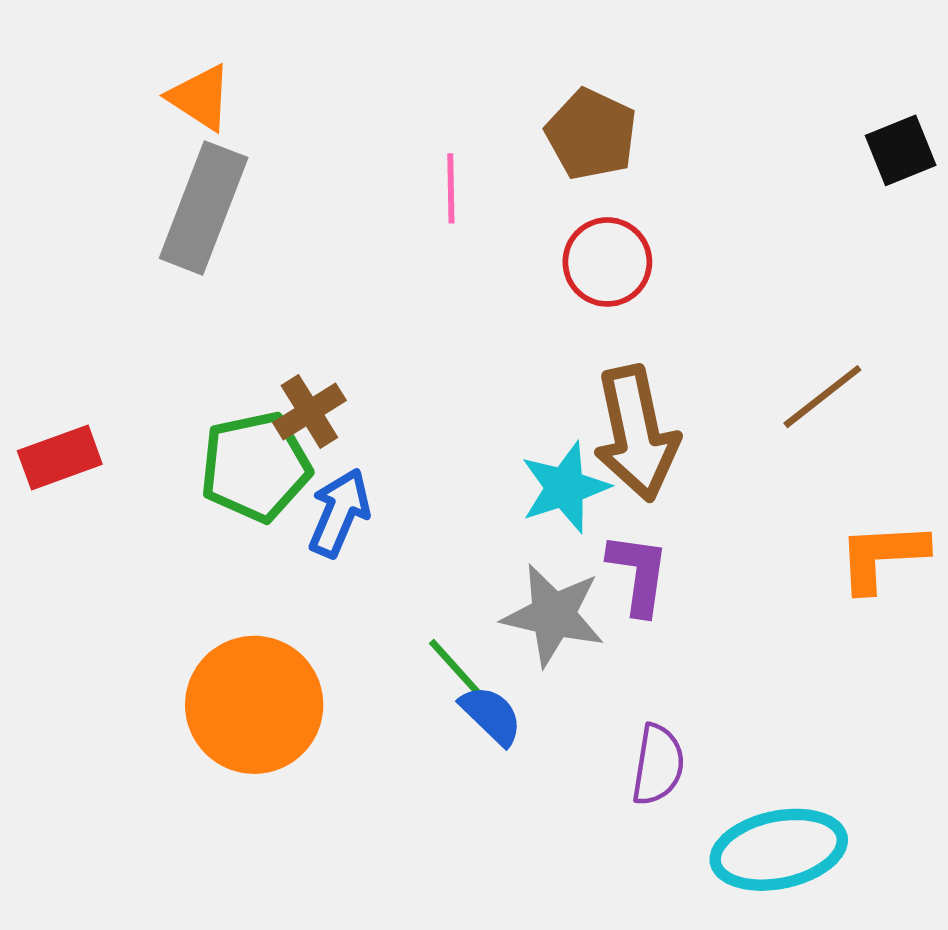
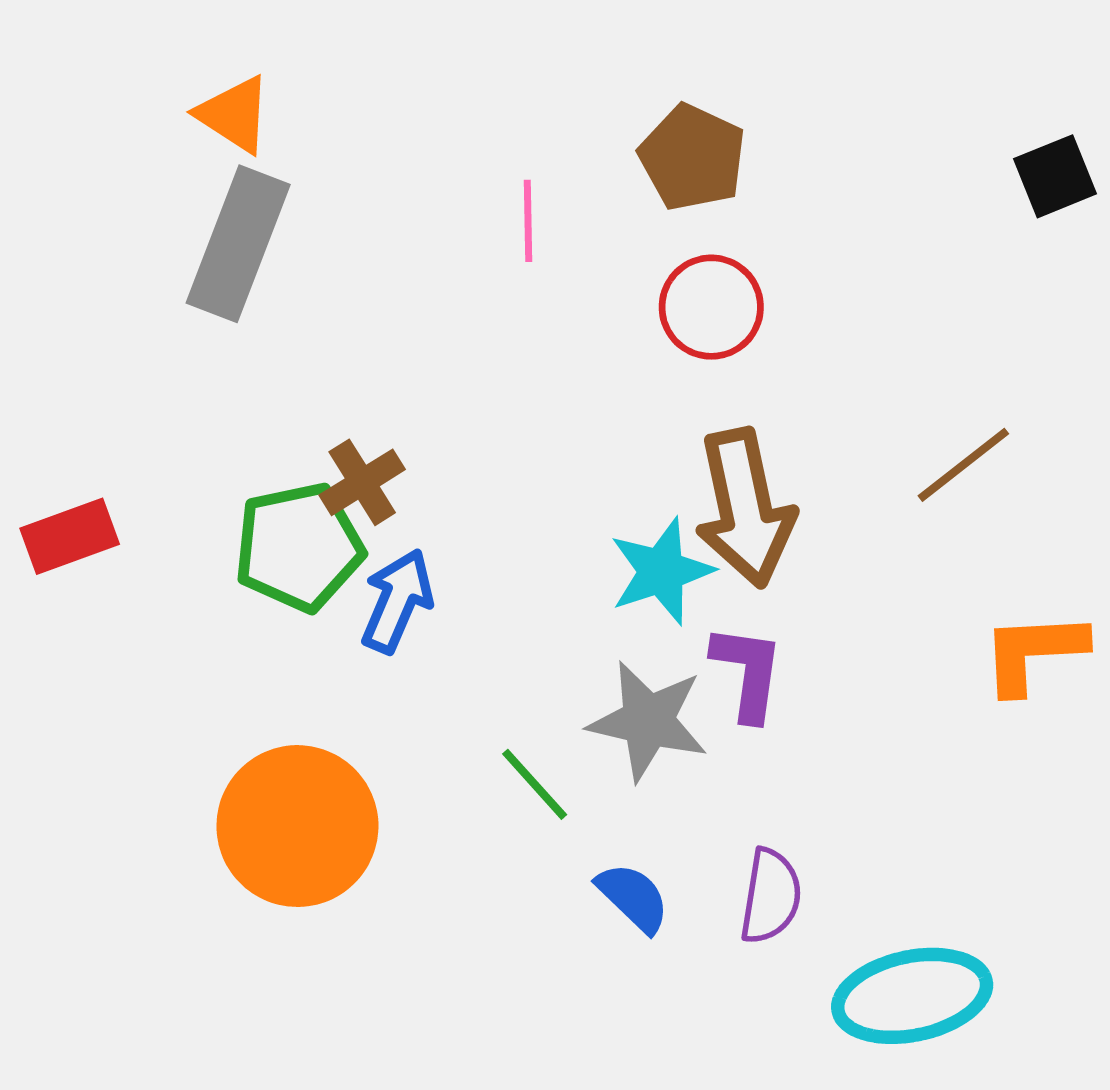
blue semicircle: (491, 715) -> (633, 898), moved

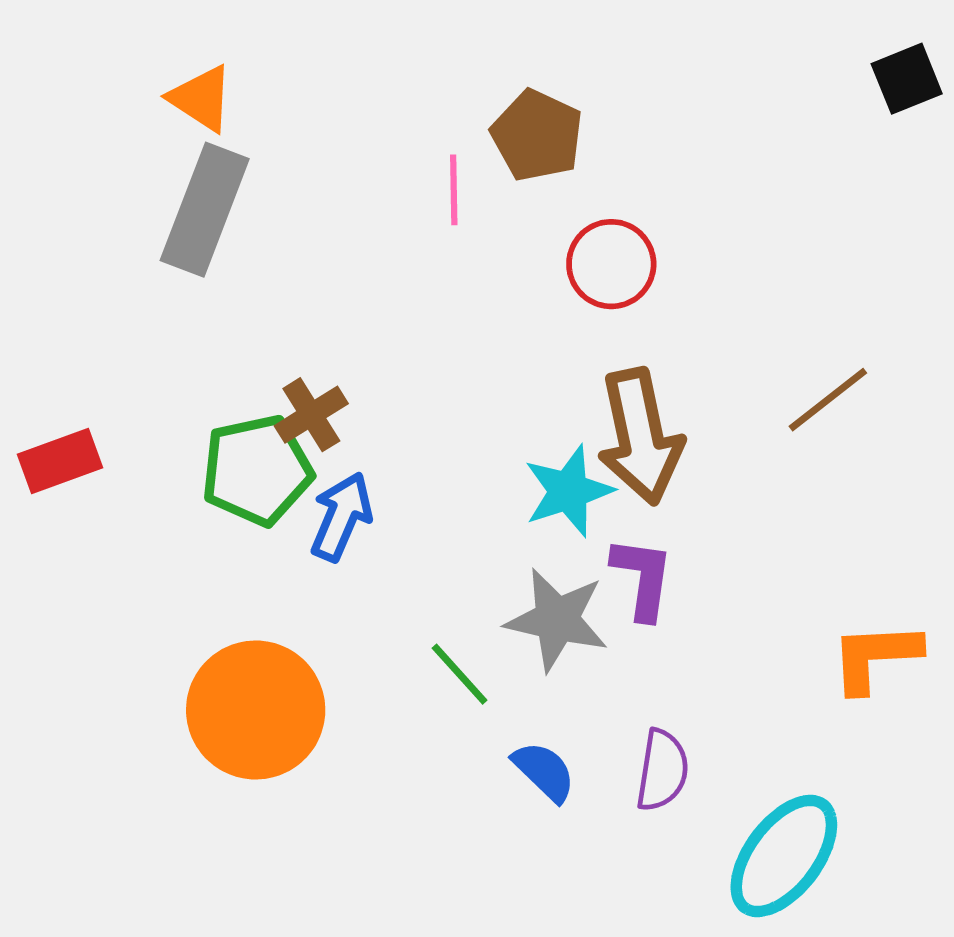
brown pentagon: (692, 157) -> (537, 135), moved
black square: (1055, 176) -> (907, 79), moved
orange L-shape: (1033, 652) -> (875, 657), moved
cyan ellipse: (912, 996) -> (784, 856), turned -41

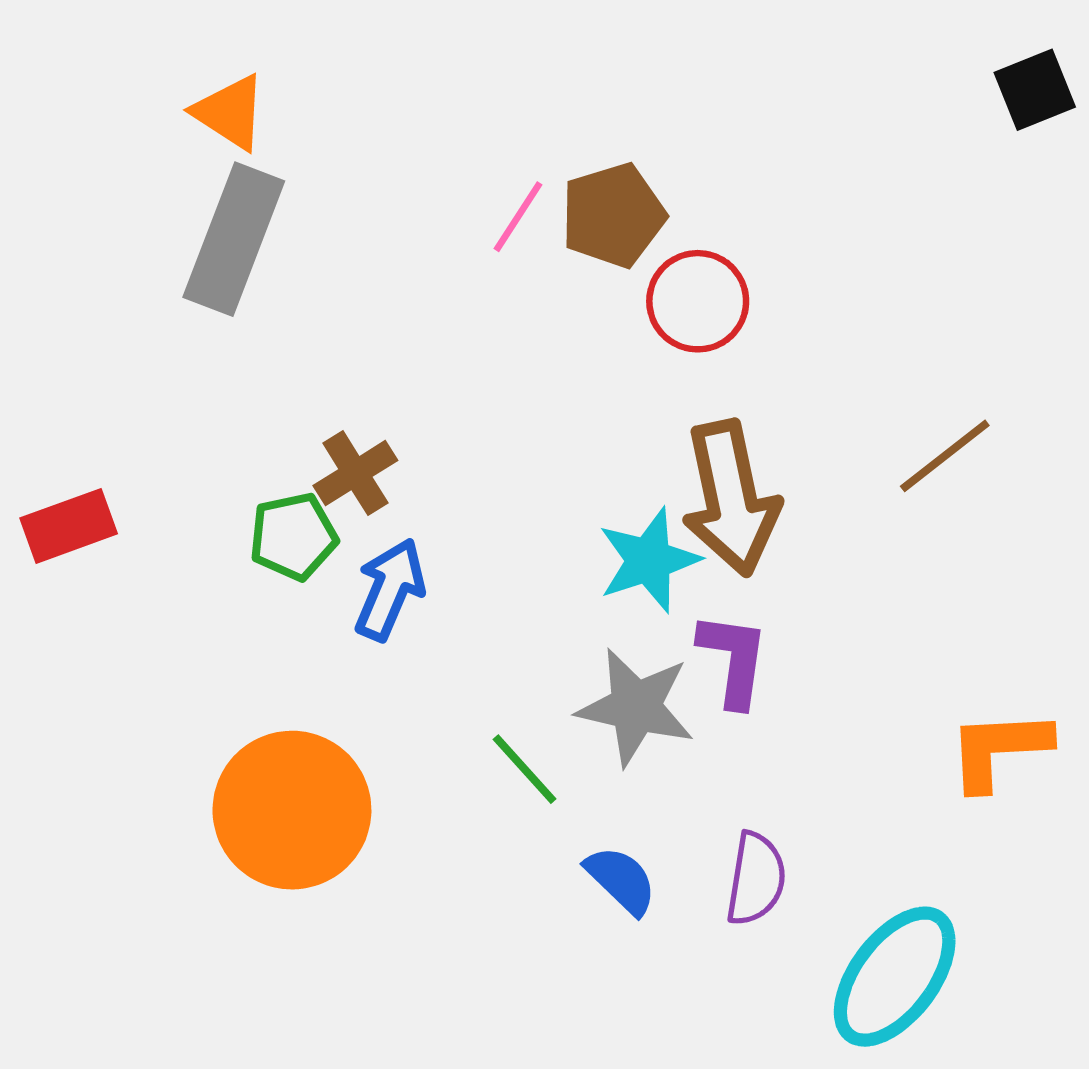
brown pentagon: (537, 135) -> (613, 215), moved, turned 30
pink line: (454, 190) -> (518, 217), turned 34
green pentagon: (257, 470) -> (293, 536), size x0.7

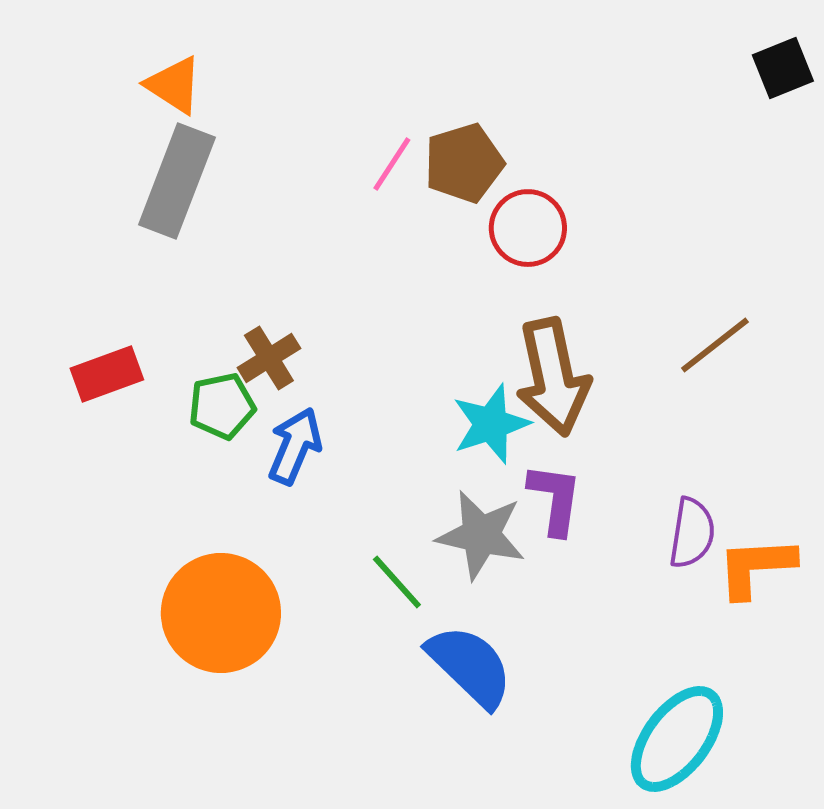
red rectangle: (69, 526) -> (107, 374), moved
purple semicircle: (756, 879) -> (692, 533), moved
blue semicircle: (621, 880) -> (470, 666), size x1.6

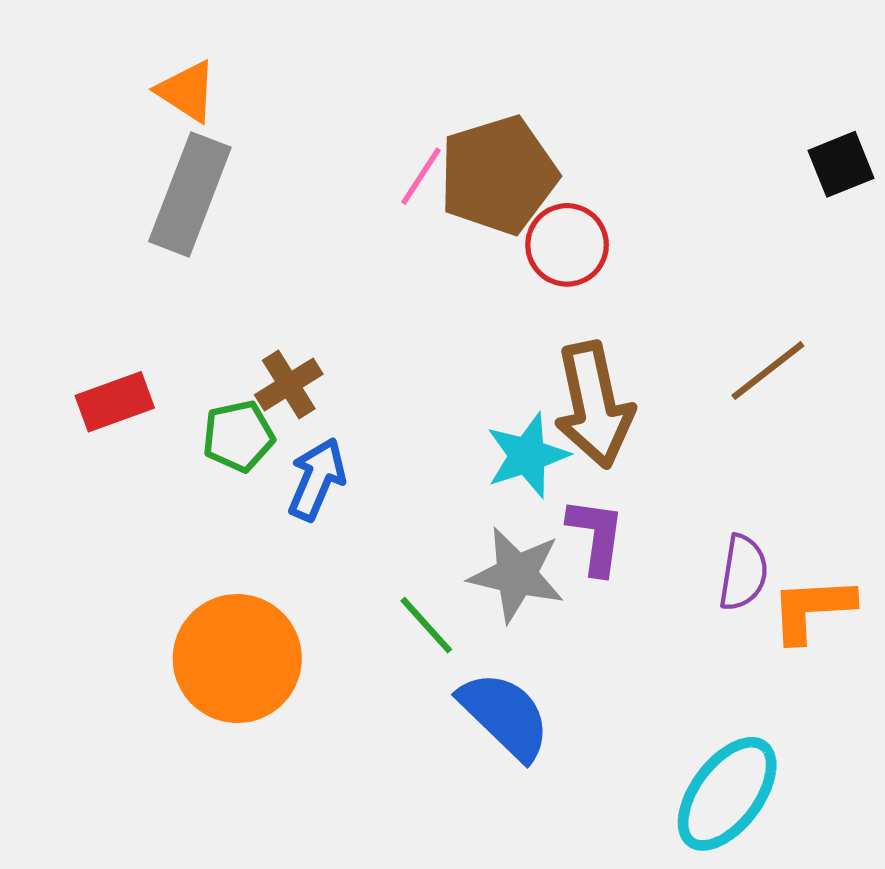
black square: (783, 68) -> (841, 164), moved
brown pentagon: (464, 163) -> (498, 175), size x1.4

